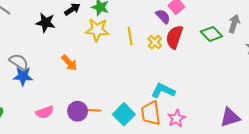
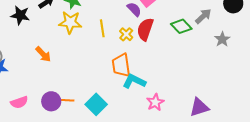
gray arrow: (234, 24) -> (203, 16), turned 30
orange trapezoid: (151, 113) -> (121, 65), moved
pink star: (176, 118) -> (155, 102), moved

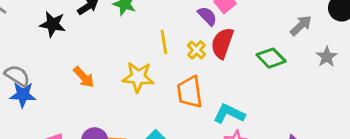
yellow star: (70, 22) -> (138, 77), moved
green diamond: (181, 26) -> (271, 58), moved
cyan L-shape: (134, 81) -> (229, 114), moved

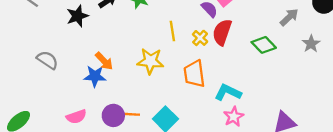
black star: (53, 24) -> (77, 16), turned -30
blue star: (23, 95) -> (95, 76), moved

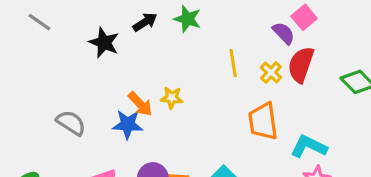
black star: (77, 16) -> (104, 43), turned -30
gray semicircle: (47, 60) -> (71, 123), moved
yellow star: (150, 61) -> (172, 98), moved, size x0.6

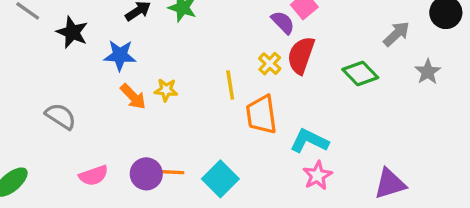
black star: (104, 43) -> (72, 32), moved
yellow line: (233, 63) -> (230, 85), moved
blue star: (128, 124) -> (120, 55), moved

